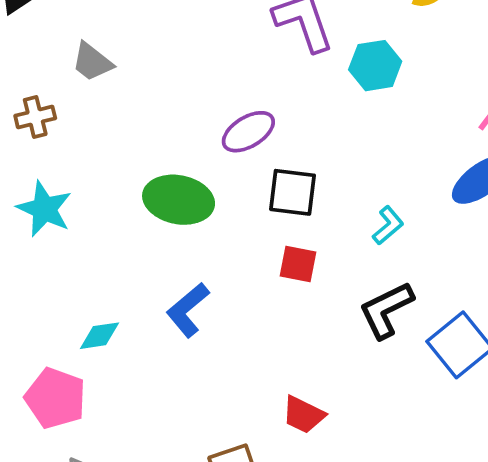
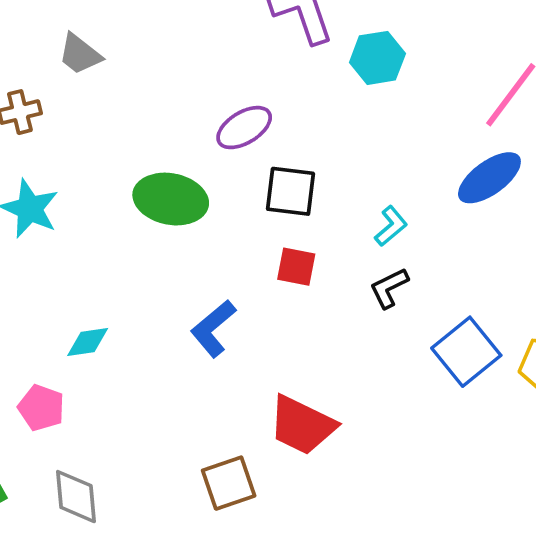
blue L-shape: (188, 310) -> (213, 328), moved
black L-shape: (386, 310) -> (389, 288), moved, size x0.7
pink pentagon: (55, 398) -> (41, 408), size x0.7
red trapezoid: (304, 415) -> (302, 425), size x1.5

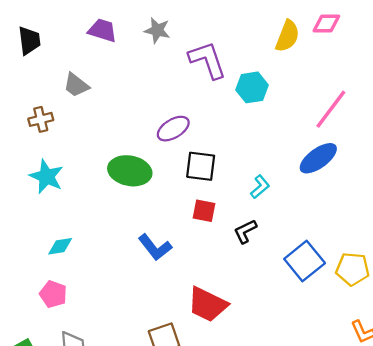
black L-shape: (389, 288) -> (245, 231), moved
blue L-shape: (213, 328) -> (155, 247), turned -88
cyan diamond: (88, 342) -> (60, 246), moved

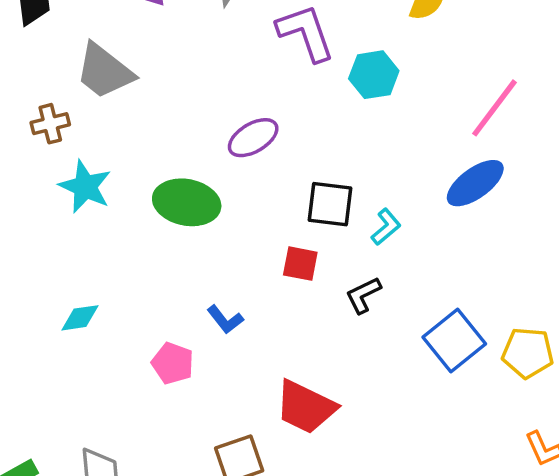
gray trapezoid: (76, 85) -> (104, 71), size x1.5
black square: (201, 166) -> (330, 204), moved
cyan star: (46, 177) -> (85, 187), moved
blue L-shape: (155, 247) -> (225, 320), size x0.7
pink pentagon: (53, 294) -> (173, 363), moved

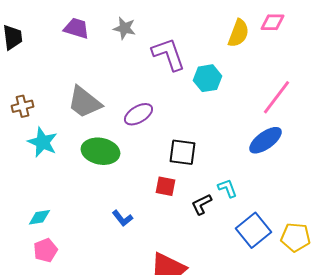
gray trapezoid: (104, 71) -> (84, 102), moved
cyan L-shape: (386, 227) -> (227, 188), moved, turned -70
pink pentagon: (173, 363) -> (45, 250), moved, turned 30

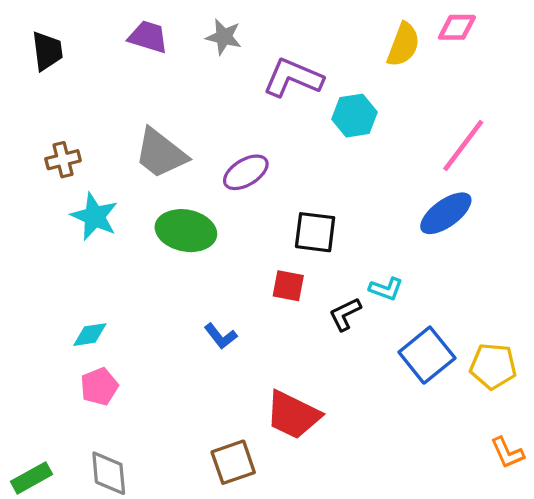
purple L-shape: (168, 54) -> (293, 78), turned -48
cyan L-shape: (227, 188) -> (386, 289), turned 130

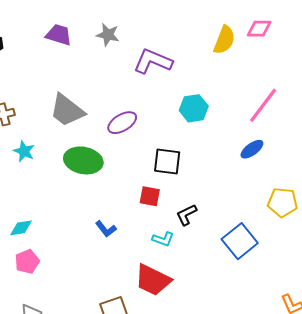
cyan hexagon: (354, 116) -> (194, 108), moved
blue ellipse: (446, 213) -> (252, 149), size x0.7
cyan star: (95, 216) -> (24, 151), size x0.7
cyan L-shape: (386, 289) -> (163, 239), moved
yellow pentagon: (493, 366) -> (283, 202), moved

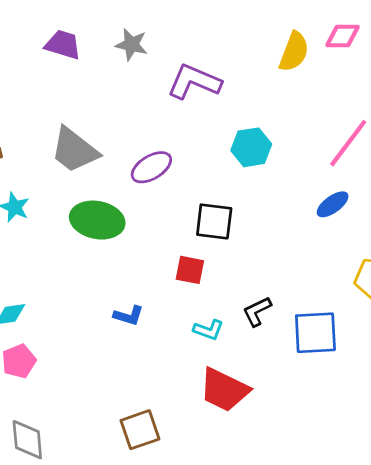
black L-shape: (187, 215) -> (257, 311), moved
blue L-shape: (106, 229) -> (129, 316), turned -35
blue square: (240, 241) -> (315, 333), turned 36
red trapezoid: (153, 280) -> (224, 390), moved

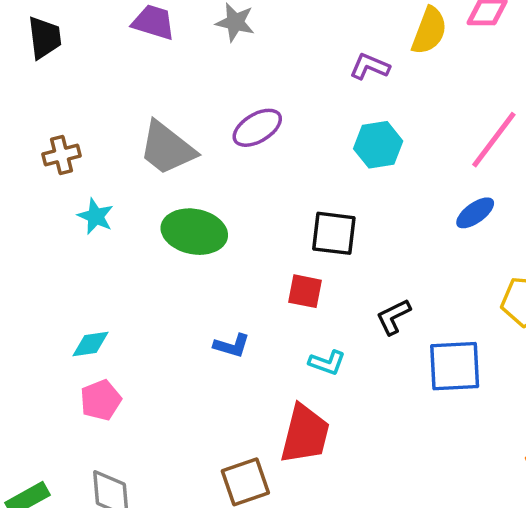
purple L-shape: (194, 82) -> (370, 66), moved, size x0.6
purple ellipse: (151, 167) -> (257, 128), moved
black L-shape: (257, 311) -> (393, 317), moved
red trapezoid: (224, 390) -> (305, 434), moved, turned -102

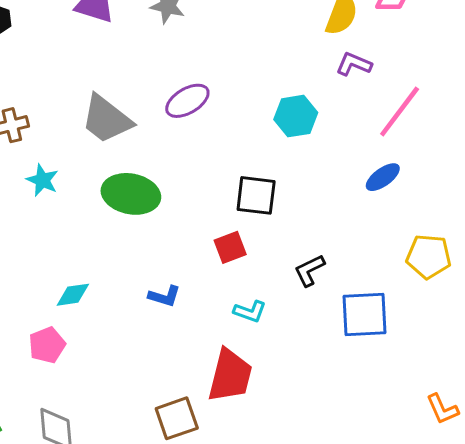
purple L-shape: (370, 66) -> (354, 64), moved
red square: (305, 291) -> (230, 247), turned -32
cyan diamond: (90, 344) -> (73, 295), moved

